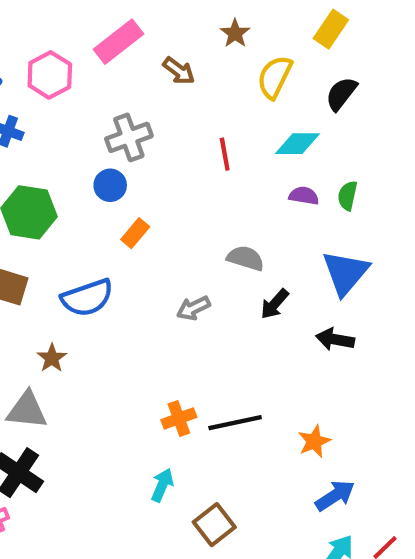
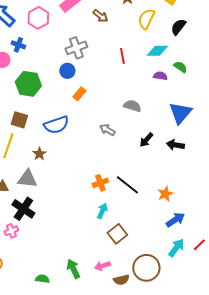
green semicircle: (348, 196) -> (180, 67), moved, turned 112
black arrow: (275, 304) -> (146, 140), moved
gray arrow: (193, 308) -> (107, 130), turned 56
black line: (235, 423) -> (127, 185), turned 50
cyan arrow: (162, 485) -> (102, 211), moved

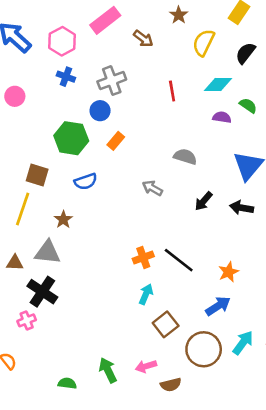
blue cross: (18, 45) -> (66, 77), moved
green hexagon: (28, 84) -> (71, 138), moved
blue semicircle: (56, 125) -> (86, 181), size x0.7
blue arrow: (175, 220) -> (218, 306), moved
brown circle: (146, 268) -> (204, 349), moved

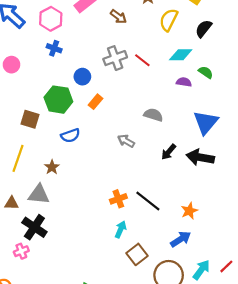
gray cross: (112, 81) -> (115, 58), moved
red line: (172, 91) -> (142, 60), turned -42
brown square: (37, 175) -> (30, 119), moved
black arrow: (242, 208) -> (200, 157), size x1.4

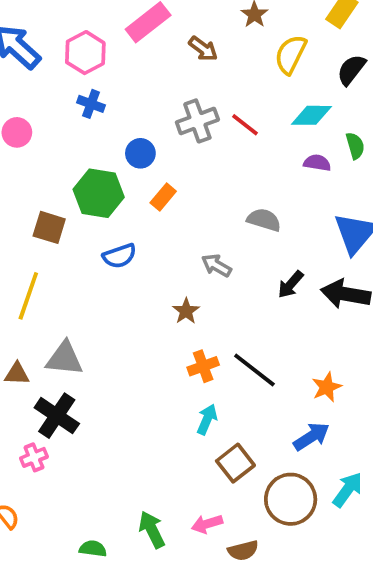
green semicircle: (206, 72) -> (355, 146), turned 40
brown star: (52, 167) -> (186, 311), moved

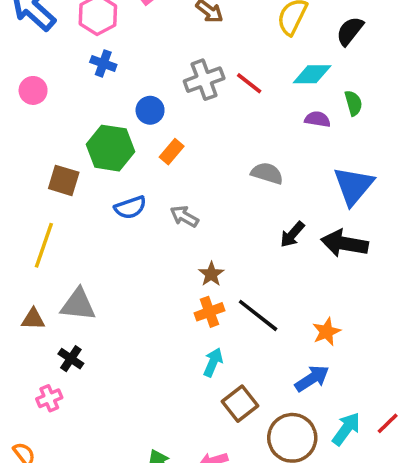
gray arrow: (216, 265) -> (184, 216), moved
brown star: (186, 311) -> (211, 274), moved
black cross: (57, 416) -> (71, 359), size x0.6

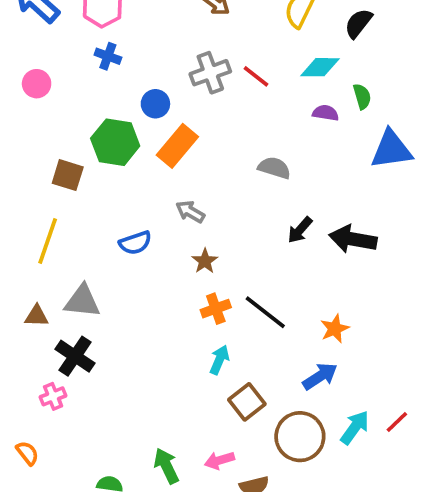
orange rectangle: (172, 152) -> (177, 146), size x1.6
blue triangle: (353, 186) -> (391, 149), moved, turned 42
blue semicircle: (130, 207) -> (135, 243), moved
brown star: (211, 274) -> (205, 261), moved
black cross: (71, 359) -> (75, 356), size x1.5

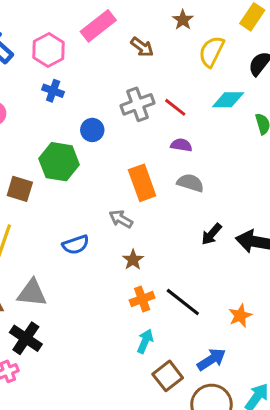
purple semicircle: (326, 113) -> (181, 145), moved
orange rectangle: (177, 146) -> (142, 183), moved, turned -60
blue arrow: (320, 376) -> (211, 359), moved

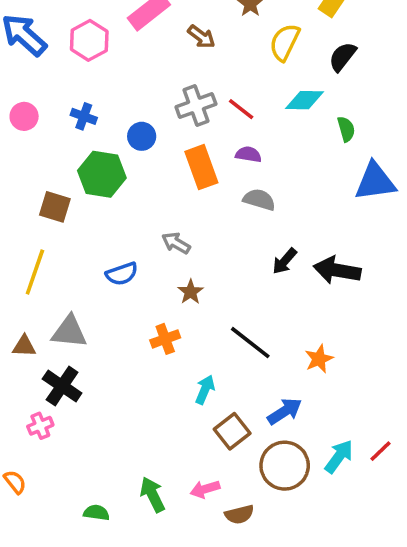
blue cross: (53, 91) -> (84, 116), moved
orange rectangle: (142, 183) -> (201, 167), moved
orange cross: (142, 299) -> (165, 339), moved

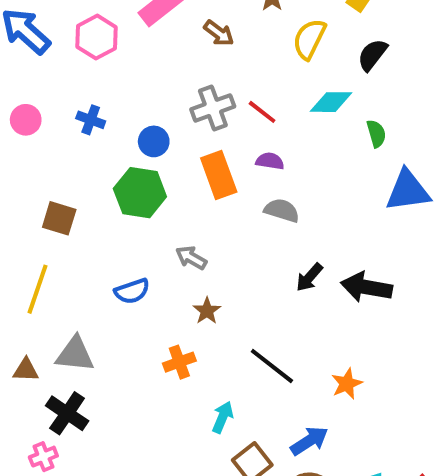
green hexagon: (102, 174) -> (140, 193), moved

